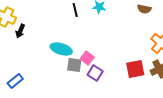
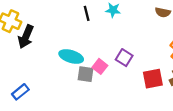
black arrow: (20, 31) -> (26, 37), size x1.5
purple square: (95, 73) -> (124, 58), moved

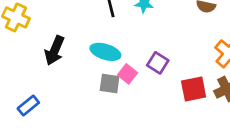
black arrow: (26, 37) -> (55, 50), moved
cyan ellipse: (71, 56) -> (105, 52), moved

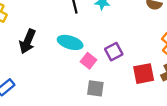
purple square: (158, 63) -> (114, 52), turned 30
gray square: (110, 84) -> (95, 88), moved

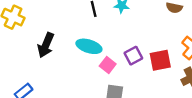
red square: (144, 74) -> (160, 60), moved

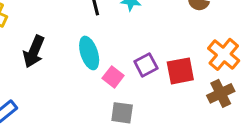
cyan ellipse: (89, 46) -> (89, 53), turned 55

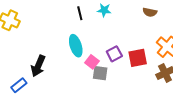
black arrow: (34, 52) -> (38, 66), moved
gray square: (122, 113) -> (100, 73), moved

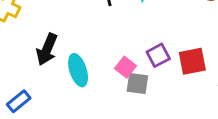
cyan ellipse: (76, 46) -> (78, 70), moved
black arrow: (38, 66) -> (47, 49), moved

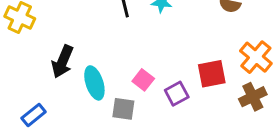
purple square: (158, 55) -> (177, 94), moved
gray square: (137, 83) -> (123, 109), moved

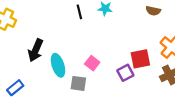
purple square: (177, 94) -> (125, 73), moved

